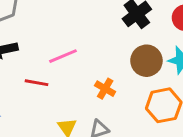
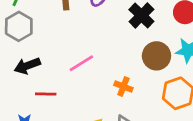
red line: (36, 83) -> (46, 94), moved

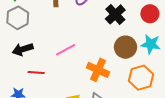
orange cross: (123, 86) -> (98, 70), size x1.5

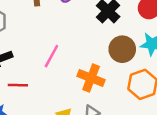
pink line: (66, 50) -> (51, 56), turned -30

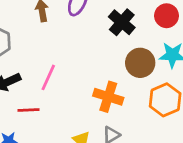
pink line: (51, 56) -> (48, 77), moved

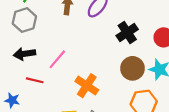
orange cross: (108, 97) -> (87, 86), moved

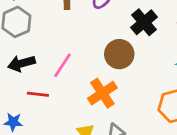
brown circle: (132, 68) -> (119, 54), moved
orange cross: (87, 86) -> (102, 93), turned 30

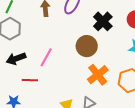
orange cross: (102, 93) -> (98, 75), moved

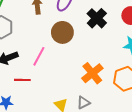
brown circle: (87, 46) -> (62, 32), moved

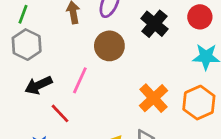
red line: (22, 80) -> (60, 113), turned 49

